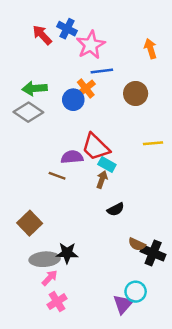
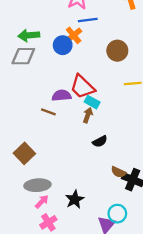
brown circle: (136, 93) -> (117, 51), moved
gray diamond: (28, 112) -> (23, 56), turned -35
black star: (67, 253) -> (75, 199), moved, turned -30

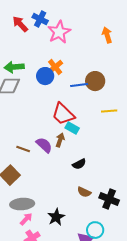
blue line: (88, 20) -> (79, 85), moved
purple semicircle: (62, 95) -> (44, 145), moved, turned 48
brown line: (48, 112) -> (23, 149), moved
brown arrow: (88, 115) -> (60, 140), moved
brown semicircle: (118, 172) -> (84, 192), moved

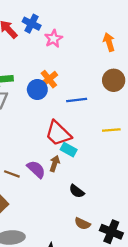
pink star: (59, 32) -> (54, 39), size x0.7
brown circle: (95, 81) -> (114, 80), moved
black semicircle: (79, 164) -> (77, 191), turned 64

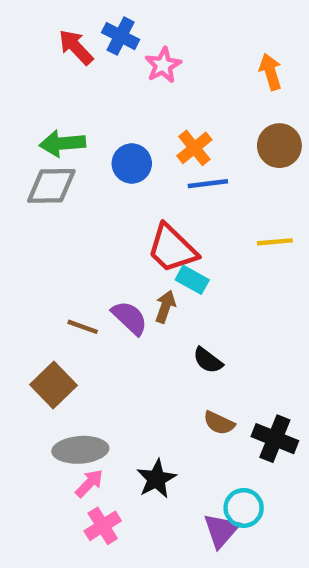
orange cross: (49, 79) -> (194, 148), moved

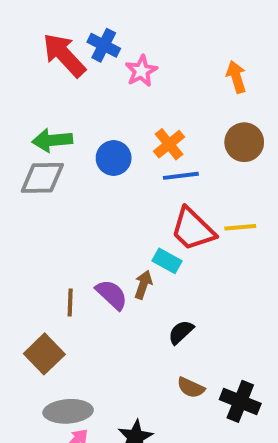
red arrow: (76, 47) -> (64, 55), size x1.4
red trapezoid: (172, 249) -> (193, 229), moved
brown line: (83, 327) -> (70, 302), turned 72
black semicircle: (208, 360) -> (181, 332), turned 100

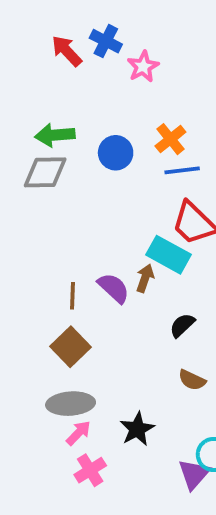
red arrow: (64, 55) -> (67, 51), size x0.7
cyan rectangle: (167, 261) -> (169, 255), size x1.5
brown square: (44, 354) -> (71, 347), moved

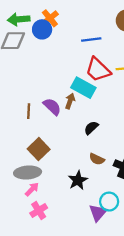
orange cross: (170, 139) -> (50, 18), moved
blue circle: (116, 153) -> (42, 29), moved
brown square: (71, 347) -> (39, 149), moved
black star: (137, 429) -> (78, 180), moved

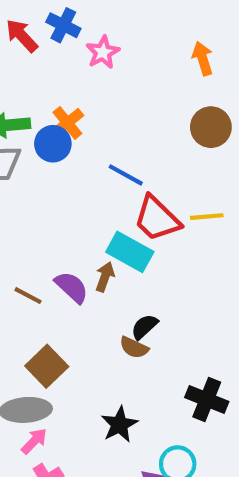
blue line: (91, 40) -> (126, 175), moved, turned 36
brown line: (29, 111) -> (28, 296), turned -64
brown semicircle: (97, 159) -> (134, 348), moved

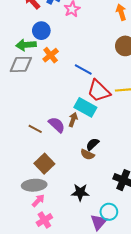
orange cross: (67, 123) -> (51, 55), moved
blue circle: (53, 144) -> (41, 31), moved
black star: (119, 424) -> (80, 192), turned 30

